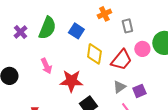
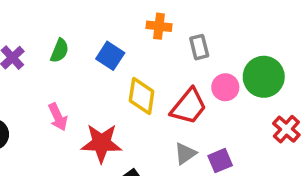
orange cross: (104, 14) -> (159, 26), turned 32
green semicircle: (47, 28) -> (60, 51), size x0.6

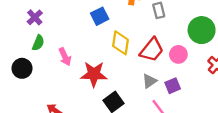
green semicircle: (60, 51) -> (38, 43), moved
blue square: (110, 56) -> (100, 16), turned 30
pink circle: (225, 87) -> (178, 54), moved

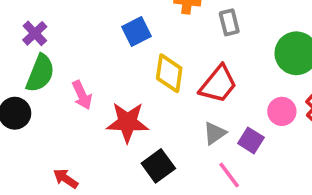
green semicircle: (38, 43) -> (40, 73), size x1.5
pink circle: (178, 54) -> (282, 111), moved
purple square: (173, 86) -> (251, 140), turned -35

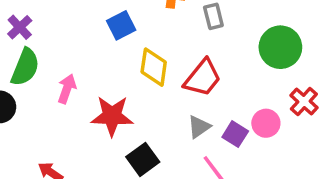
pink arrow: (82, 95) -> (67, 89), turned -136
pink circle: (282, 111) -> (266, 123), moved

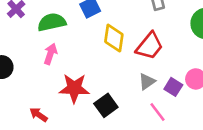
green semicircle: (25, 67) -> (52, 22), moved, turned -124
red star: (112, 116) -> (74, 88), moved

